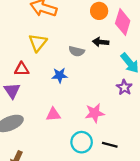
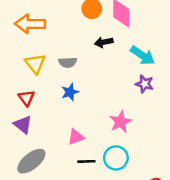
gray semicircle: (77, 51) -> (68, 62), moved
red triangle: (22, 69) -> (26, 98), turned -49
black line: (110, 145) -> (86, 161), moved

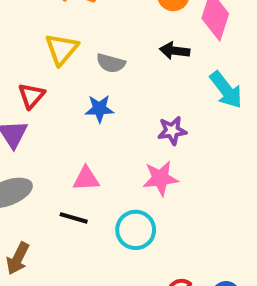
purple star: (145, 84) -> (172, 131), moved, turned 30
black line: (86, 161) -> (74, 218), moved

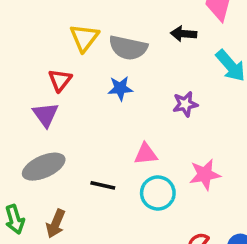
gray semicircle: (111, 63) -> (128, 48), size x1.5
pink star: (160, 178) -> (205, 175), moved
pink triangle: (86, 179) -> (146, 154), moved

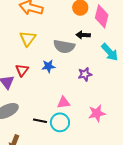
gray semicircle: (128, 48) -> (64, 46), moved
red triangle: (60, 80) -> (22, 70), moved
cyan circle: (158, 193) -> (60, 122), moved

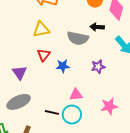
yellow triangle: (28, 39) -> (41, 29), turned 42
blue star: (48, 66) -> (63, 66), moved
red triangle: (22, 70) -> (44, 55), moved

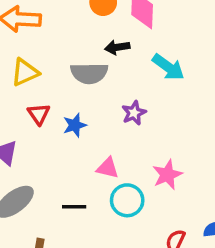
pink triangle: (76, 95) -> (108, 168), turned 32
cyan circle: (72, 115) -> (127, 200), moved

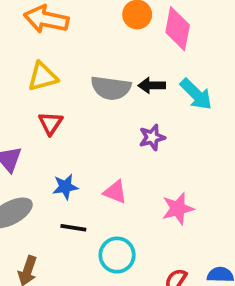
black arrow: (117, 47) -> (152, 85), moved
blue star: (75, 125) -> (65, 187), moved
cyan circle: (127, 200) -> (117, 255), moved

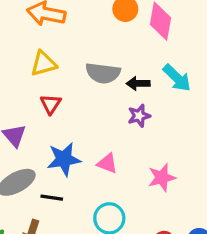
black arrow: (152, 85) -> (138, 83), moved
blue star: (65, 187) -> (64, 159), size x1.5
black line: (73, 228) -> (52, 198), moved

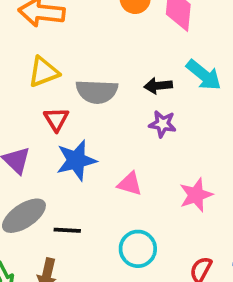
gray semicircle: (103, 73) -> (97, 92), moved
purple star: (139, 116) -> (163, 124), turned 30
blue star: (64, 159) -> (76, 160), moved

